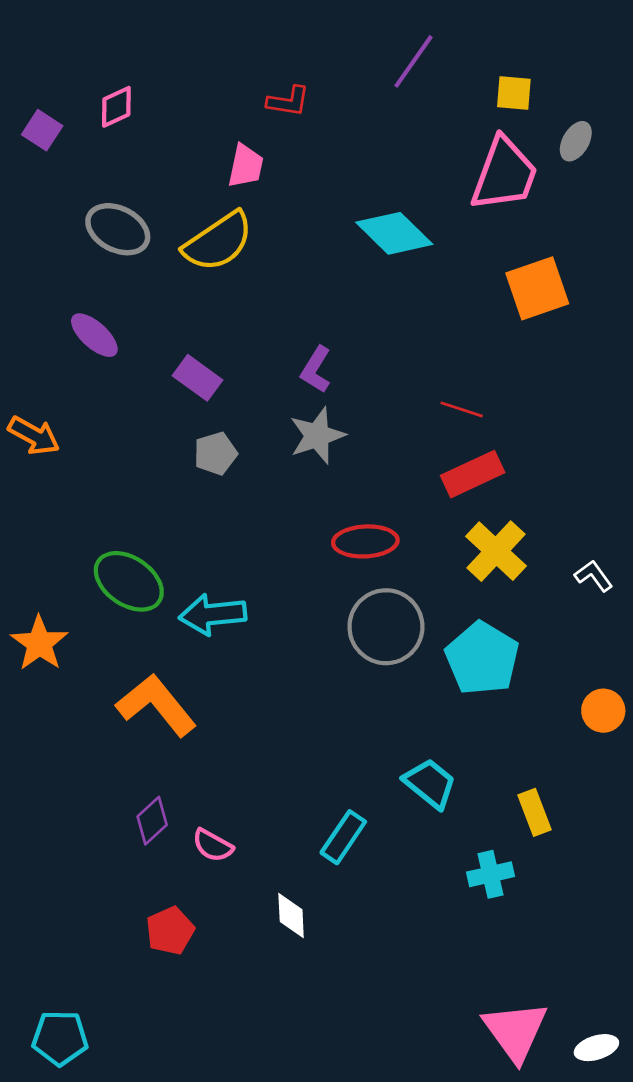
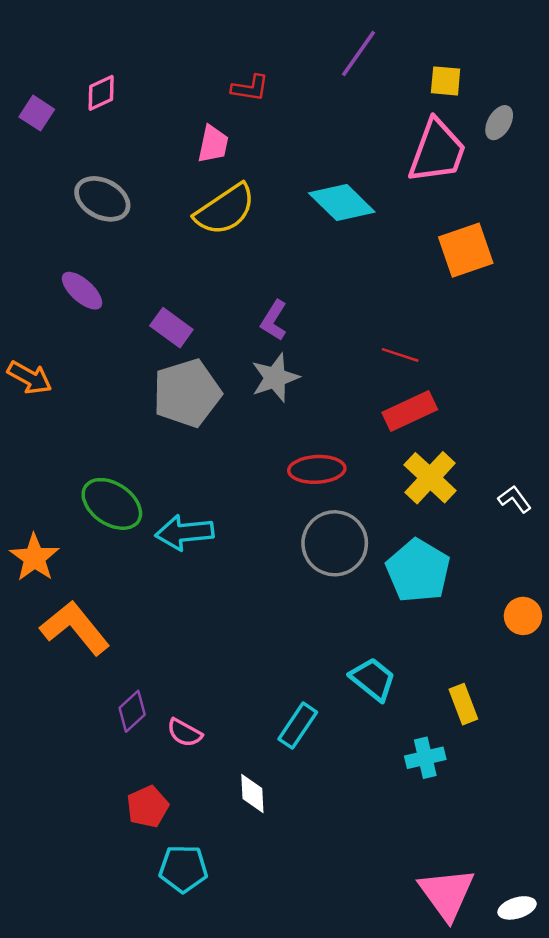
yellow semicircle: (218, 242) -> (225, 210), moved
gray pentagon: (215, 453) -> (187, 393), size x1.8
orange L-shape: (156, 705) -> (75, 628), moved
cyan pentagon: (60, 1038) -> (183, 869), moved

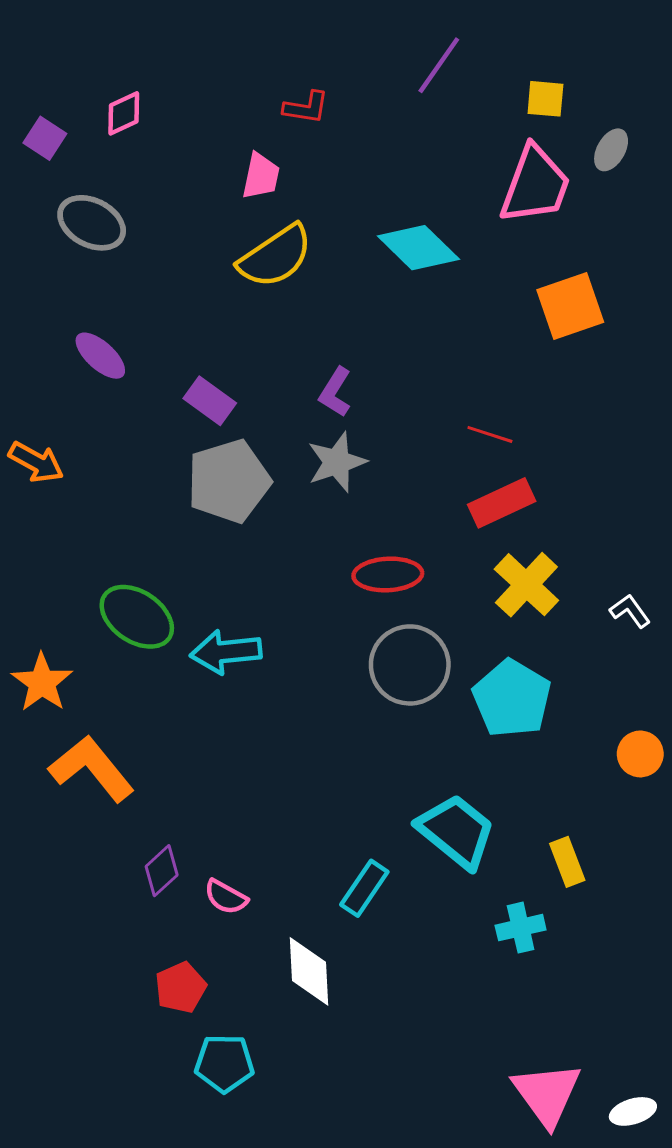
gray ellipse: (102, 199) -> (92, 223), moved
cyan trapezoid: (373, 679) -> (456, 831), size x1.4
white diamond: (252, 794) -> (309, 971), size x1.4

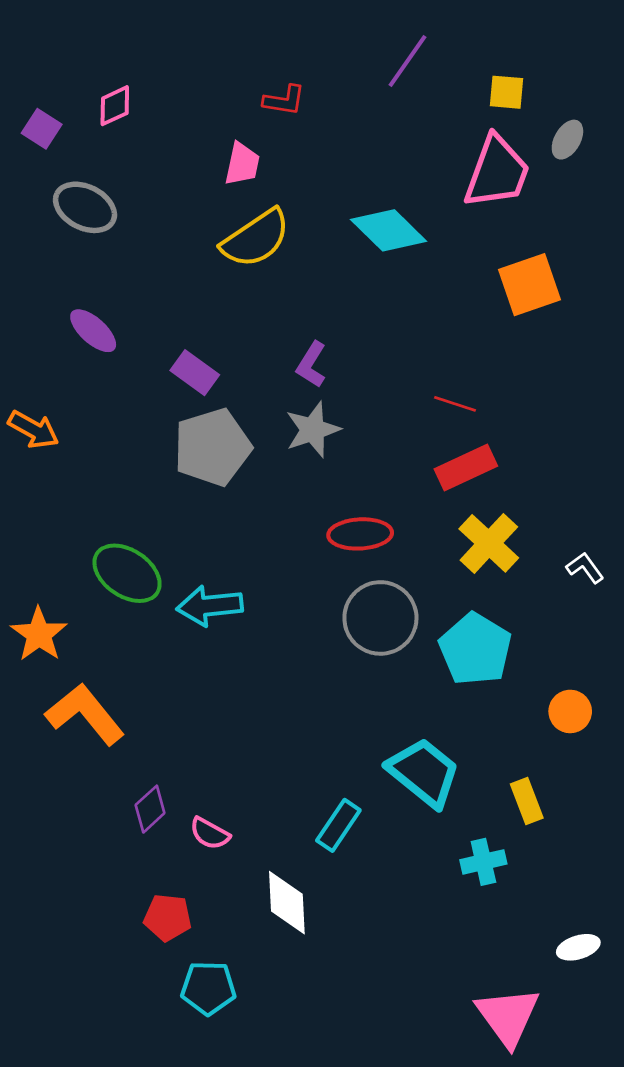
orange circle: (640, 754) -> (570, 711), moved
red pentagon: (181, 987) -> (168, 917), turned 30
white ellipse: (633, 1111) -> (578, 947), moved

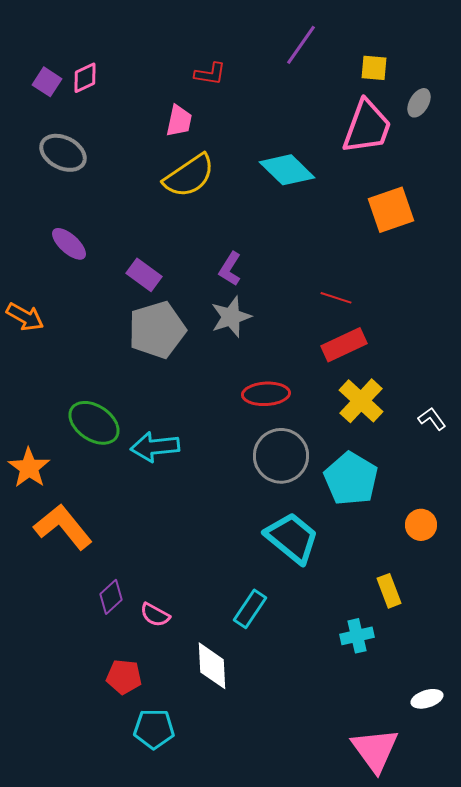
purple square: (42, 129) -> (47, 82), moved
cyan trapezoid: (424, 772) -> (292, 538), moved

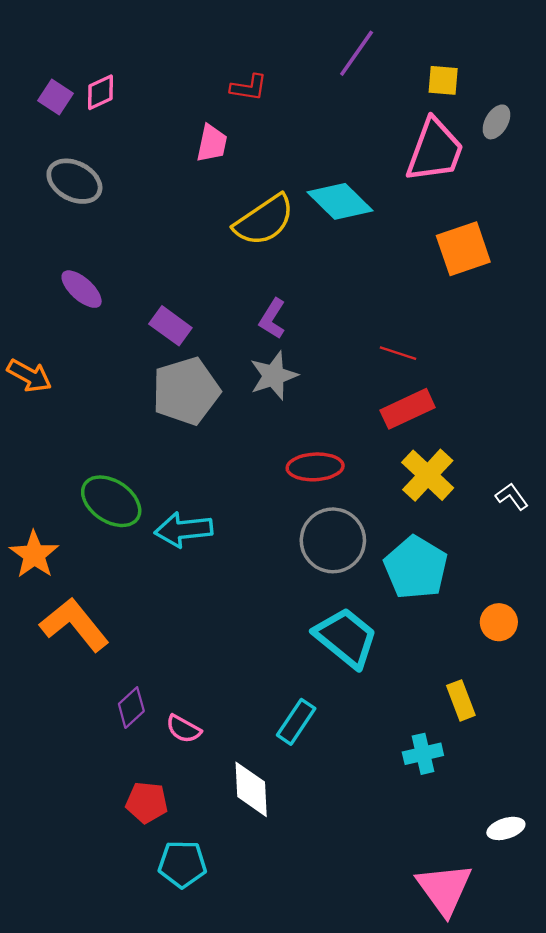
yellow semicircle: (189, 176) -> (264, 220), moved

